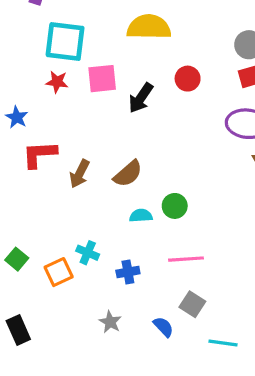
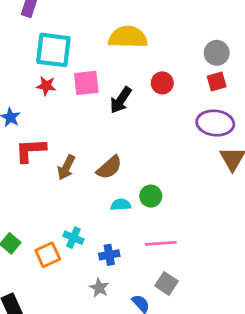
gray star: (110, 322) -> (99, 288), moved

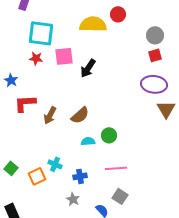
red circle: (162, 83) -> (118, 14), moved

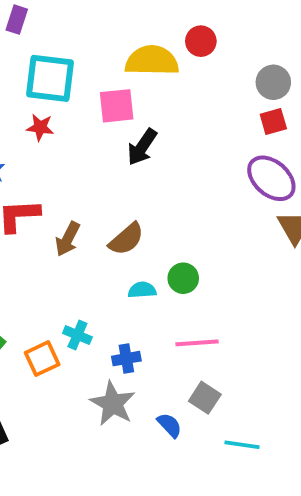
pink square: (64, 56) -> (117, 106), moved
purple ellipse: (154, 84) -> (271, 178), turned 35
gray star: (73, 199) -> (113, 404), size x1.6

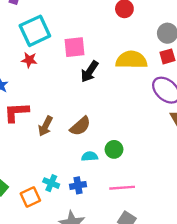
yellow semicircle: (152, 61) -> (131, 60), moved
cyan square: (50, 78) -> (35, 31), turned -32
blue cross: (126, 359) -> (78, 185), moved

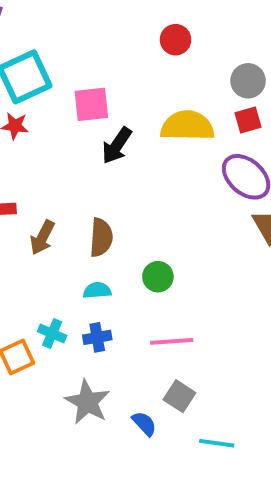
brown semicircle: (80, 126) -> (101, 238), turned -45
cyan semicircle: (90, 156) -> (97, 290), moved

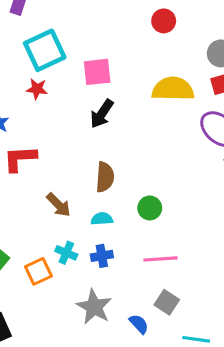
black arrow: (117, 145) -> (102, 114), moved
brown arrow: (42, 238) -> (59, 205), moved, turned -72

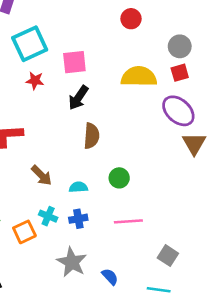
red star: (37, 89) -> (35, 81), moved
brown semicircle: (105, 177) -> (92, 136), moved
gray square: (167, 302) -> (168, 256), moved

